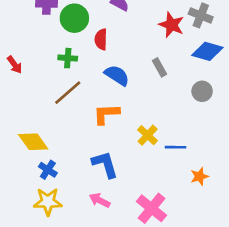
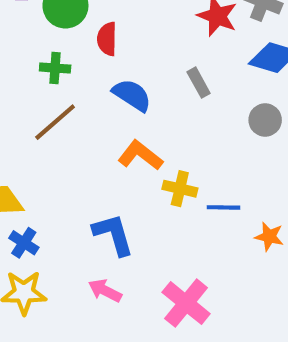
orange L-shape: (106, 114) -> (140, 155), moved, turned 40
yellow cross: (148, 135) -> (180, 189), turned -30
orange star: (199, 176) -> (269, 237), moved, turned 30

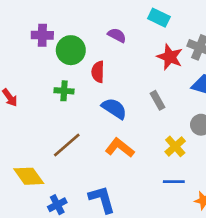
brown line: (55, 122) -> (67, 145), moved
yellow cross: (180, 189) -> (175, 146), moved, turned 35
blue cross: (24, 243) -> (57, 205), moved, turned 30

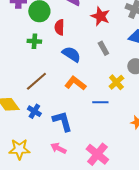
red star: (170, 57) -> (100, 16), moved
blue line: (174, 182) -> (100, 102), moved
blue cross: (57, 205) -> (34, 111), moved, turned -32

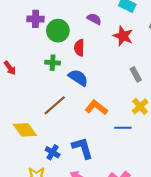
gray rectangle: (103, 48) -> (136, 74), moved
blue semicircle: (71, 54) -> (78, 78), moved
blue cross: (34, 111) -> (53, 152), moved

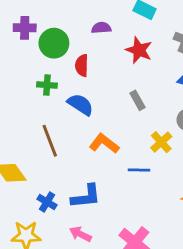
purple semicircle: (94, 19) -> (101, 28), turned -32
gray rectangle: (136, 74) -> (138, 100), moved
brown line: (55, 105) -> (50, 141), turned -70
blue L-shape: (82, 148) -> (86, 196), turned 100

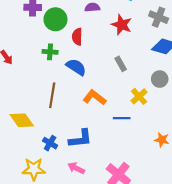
brown line: (50, 141) -> (52, 95), turned 30

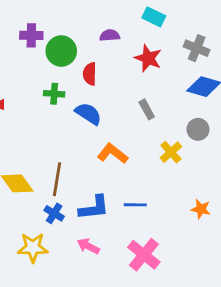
brown line: (52, 95) -> (57, 179), moved
blue line: (122, 118) -> (135, 205), moved

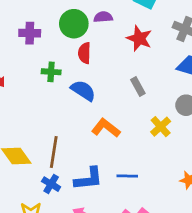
purple cross: (31, 35) -> (30, 33), moved
green circle: (61, 51) -> (74, 24), moved

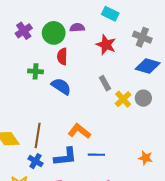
purple cross: (30, 33) -> (24, 31), moved, turned -35
yellow cross: (161, 127) -> (123, 99), moved
orange L-shape: (106, 128) -> (79, 131), moved

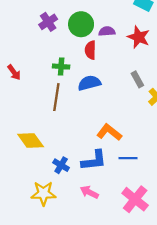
purple semicircle: (77, 28) -> (107, 31), moved
blue semicircle: (61, 86) -> (89, 83), turned -48
brown line: (38, 135) -> (56, 97), moved

